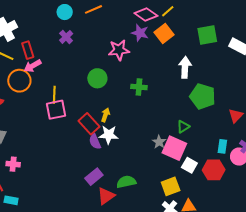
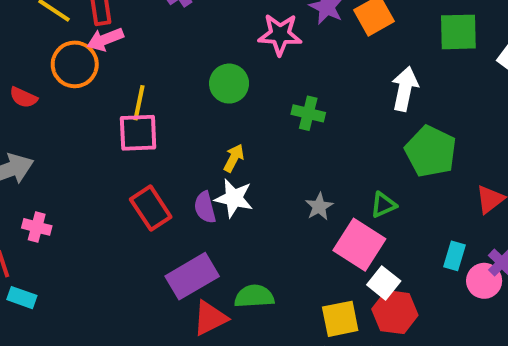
red rectangle: (89, 124) -> (151, 208), moved
gray star: (159, 142) -> (319, 207), moved
red hexagon: (214, 170) -> (395, 312), moved
purple rectangle: (94, 177) -> (192, 276), size x1.4

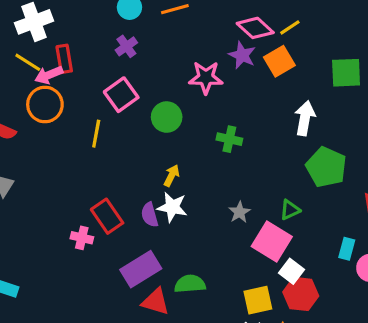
pink arrow: (105, 39) -> (49, 75), moved
pink square: (138, 133) -> (121, 95), moved, turned -32
pink cross: (37, 227) -> (82, 238), moved
red triangle: (210, 318) -> (156, 302), turned 44

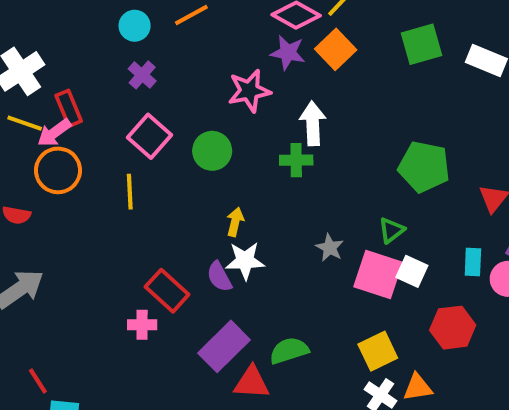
white arrow: (305, 118) -> (313, 123), moved
white square: (292, 271) -> (412, 271), moved
red hexagon: (301, 294) -> (453, 328), moved

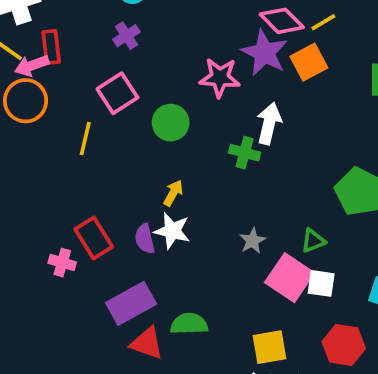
purple star: (288, 53) -> (265, 53), size x1.4
white square: (412, 271) -> (321, 283), turned -32

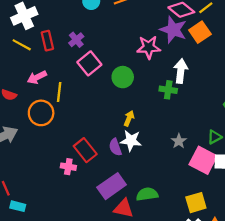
purple cross: (126, 36) -> (76, 40), moved
pink arrow: (32, 66) -> (37, 77), moved
orange circle: (26, 101) -> (41, 113), moved
yellow line: (85, 138) -> (59, 92), moved

